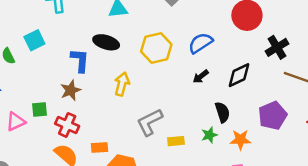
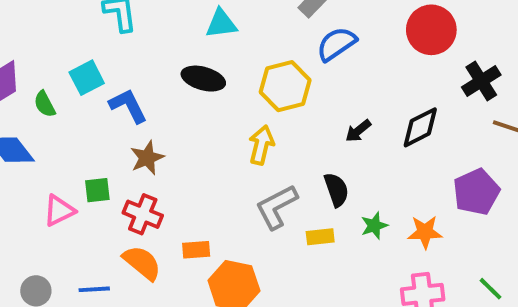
blue semicircle: (201, 43) -> (336, 44), moved
blue L-shape: (80, 60) -> (128, 106), moved, turned -30
yellow arrow: (122, 84) -> (261, 145), moved
black semicircle: (222, 112) -> (336, 190), moved

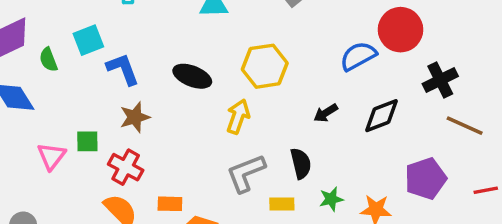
blue semicircle: (336, 44) -> (358, 56), moved
black ellipse: (203, 79) -> (192, 76), moved
pink triangle: (59, 211) -> (51, 156), turned -32

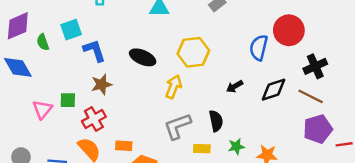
blue semicircle: (358, 56) -> (259, 48), turned -50
brown line: (465, 126) -> (311, 96), moved
red cross: (126, 167) -> (94, 119), turned 30
purple pentagon: (426, 179) -> (318, 129), moved

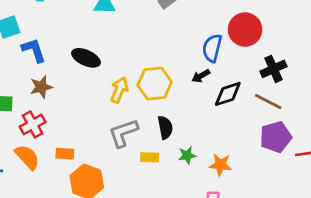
yellow hexagon: (193, 52) -> (155, 84), moved
black arrow: (235, 86) -> (201, 76), moved

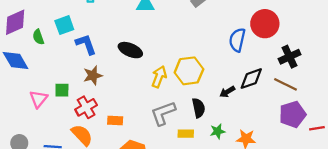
black arrow: (201, 76) -> (227, 92), moved
orange rectangle: (65, 154) -> (115, 121), moved

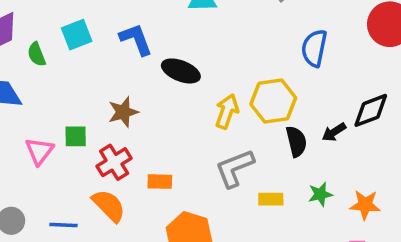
blue semicircle: (237, 40) -> (314, 48), moved
blue L-shape: (86, 44) -> (136, 39), moved
black semicircle: (199, 108) -> (296, 141), moved

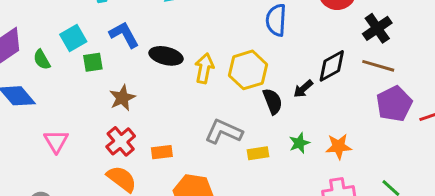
yellow arrow: (227, 111) -> (204, 68), moved
green square: (76, 136) -> (93, 62), moved
gray L-shape: (235, 168) -> (224, 132), turned 54

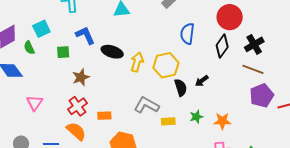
cyan square: (73, 38) -> (41, 29), moved
black diamond: (332, 66) -> (222, 46), moved, turned -30

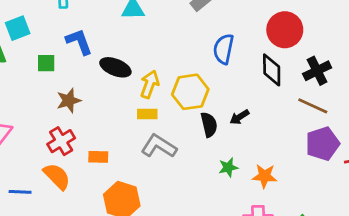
black diamond: (222, 46) -> (272, 70), turned -40
yellow rectangle: (168, 121) -> (147, 114), moved

